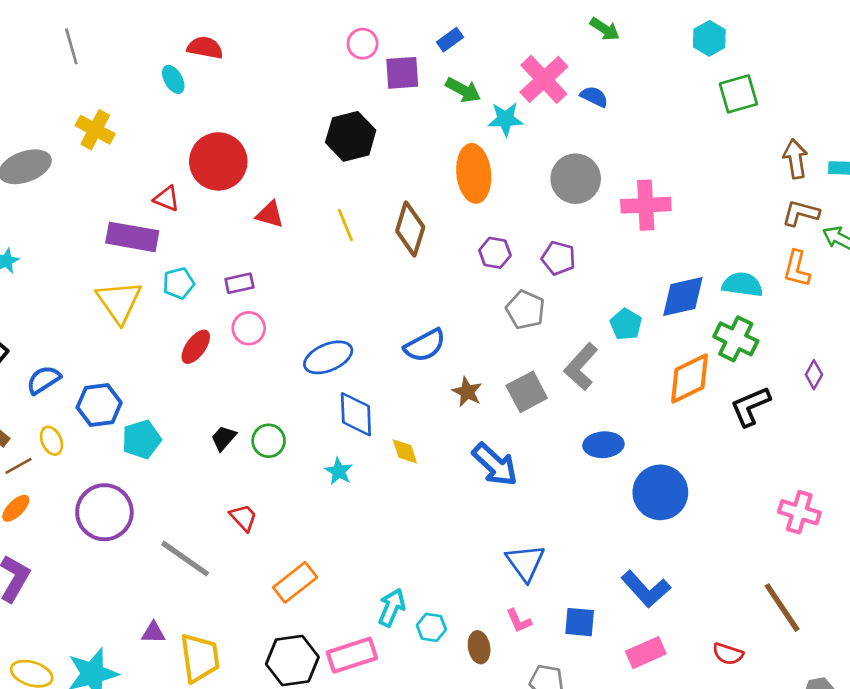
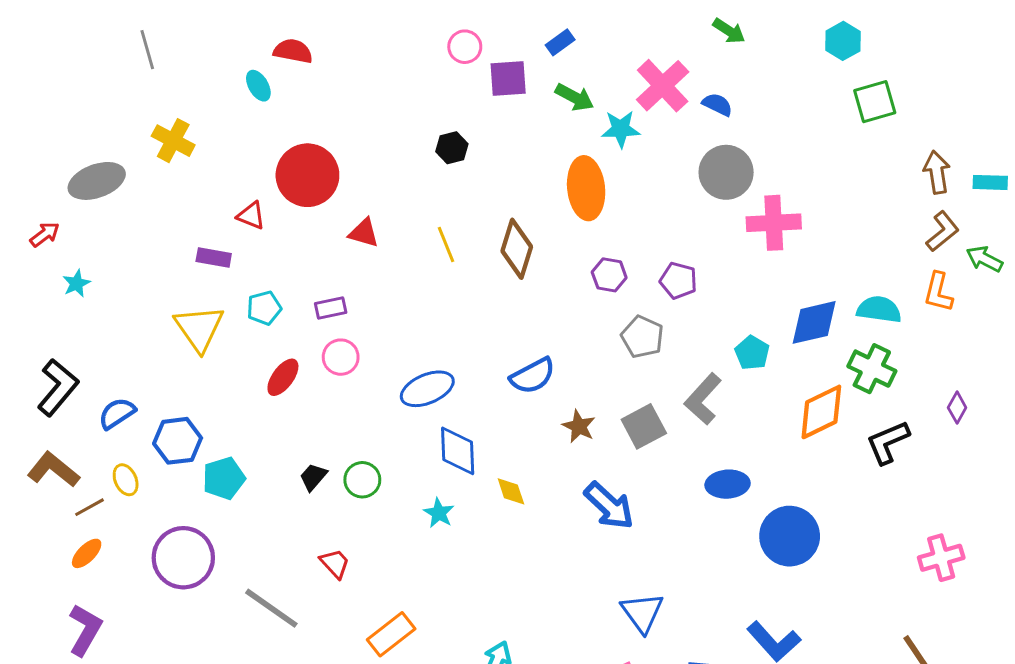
black hexagon: (351, 136) -> (452, 148), size x0.6
gray circle: (576, 179) -> (726, 172), moved
brown L-shape: (801, 213) -> (943, 231), turned 126
purple rectangle: (132, 237) -> (214, 257), size x0.6
pink cross: (799, 512) -> (941, 558), turned -33

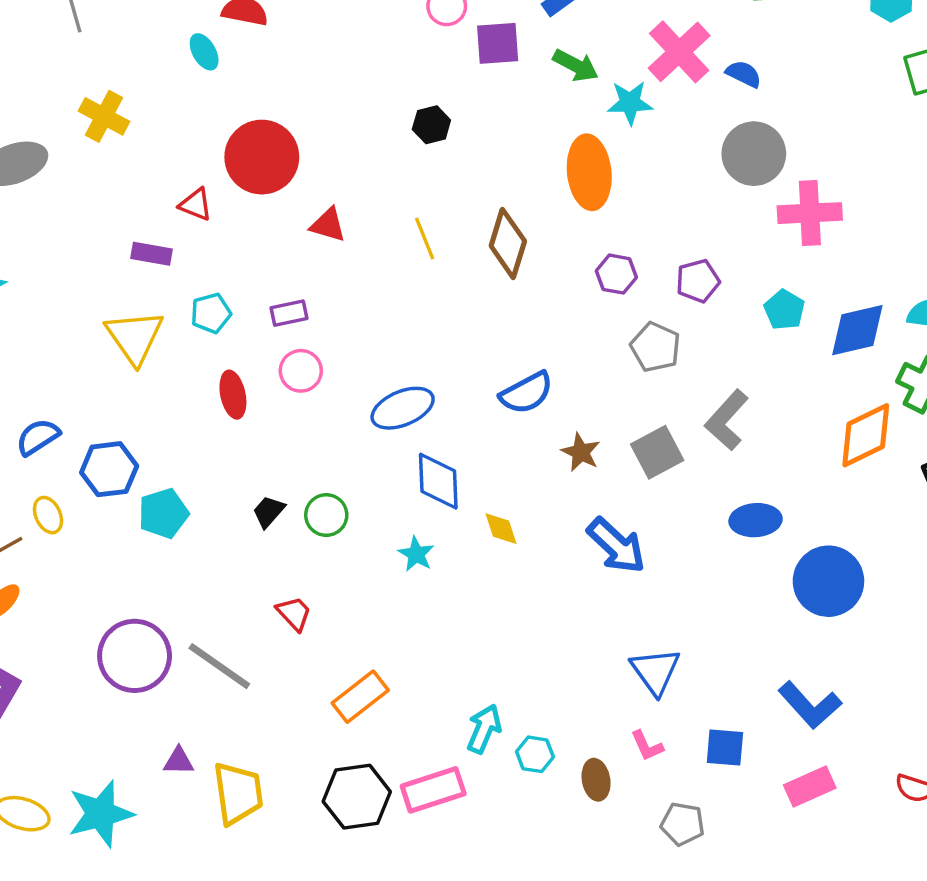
purple pentagon: (678, 281) -> (698, 281), turned -30
cyan pentagon: (752, 353) -> (784, 310), moved
red ellipse: (283, 377) -> (233, 395), turned -48
purple circle: (183, 558) -> (135, 656), moved

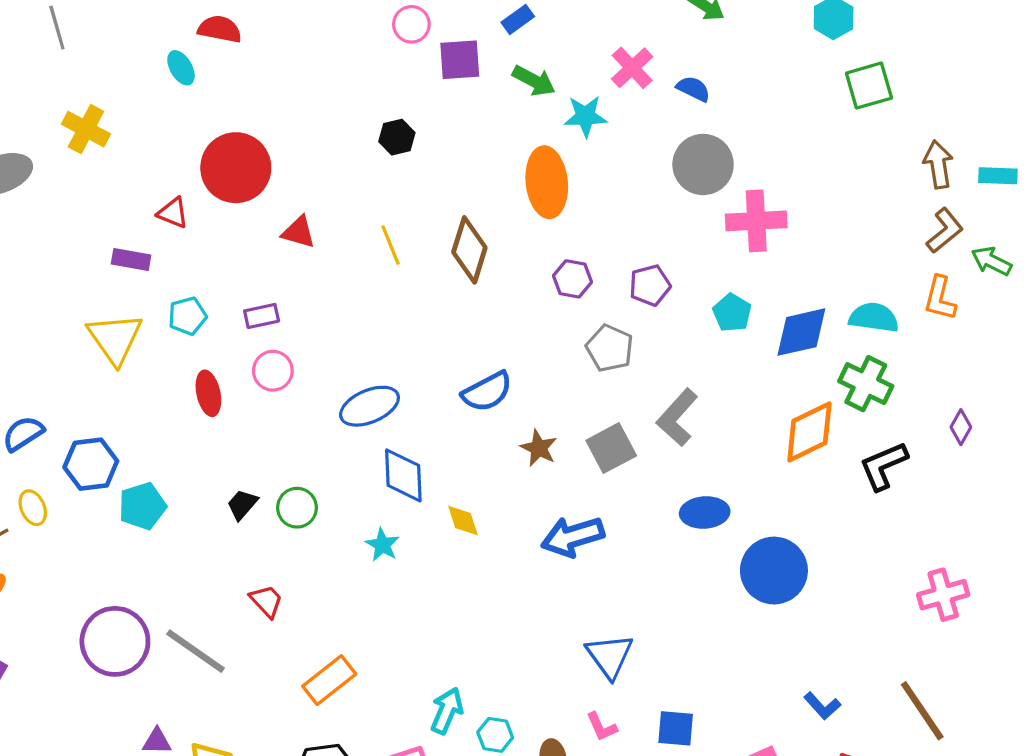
pink cross: (679, 52) -> (632, 68), size x0.7
blue arrow: (616, 546) -> (573, 537), turned 120
blue L-shape: (810, 705) -> (822, 706), moved, size x0.6

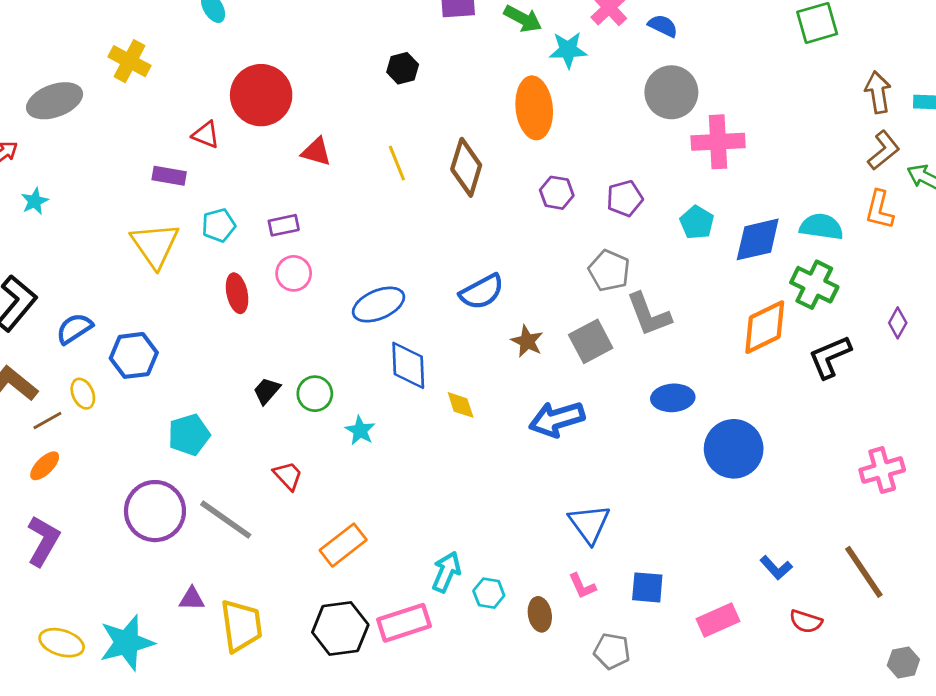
gray pentagon: (610, 348) -> (609, 271), moved
gray L-shape: (677, 417) -> (649, 314), turned -63
cyan pentagon: (142, 506) -> (189, 435), moved
cyan star: (382, 545) -> (360, 430), moved

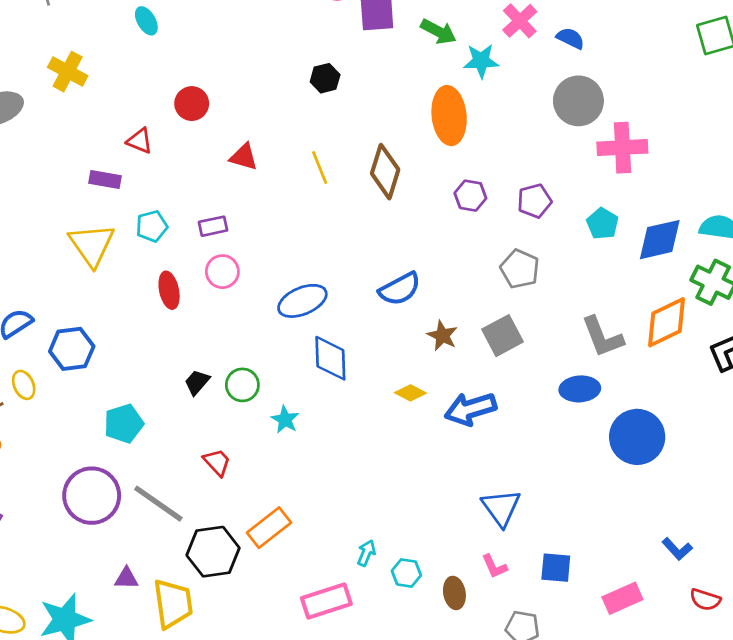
red circle: (261, 95) -> (192, 104), size x0.6
gray L-shape: (649, 314) -> (602, 337), moved
yellow diamond: (461, 405) -> (410, 393), moved, turned -44
cyan arrow: (446, 572) -> (366, 553), size x0.7
black hexagon: (340, 628) -> (213, 552), moved

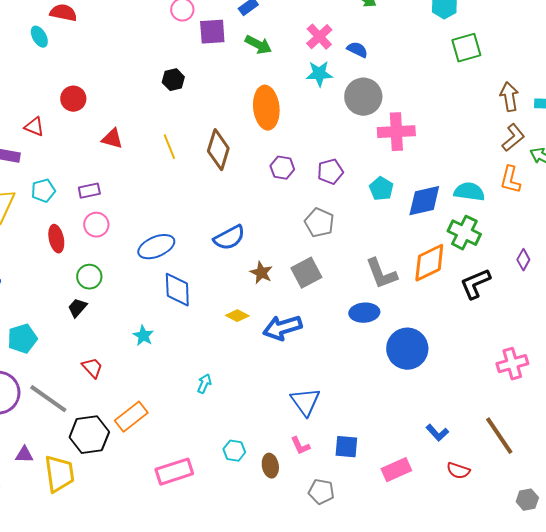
cyan star: (481, 61) -> (319, 74), moved
green circle: (242, 385) -> (89, 277), moved
cyan arrow: (366, 553) -> (204, 384), moved

